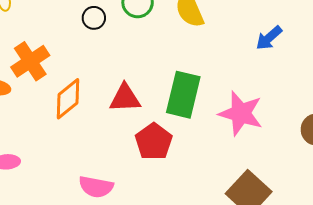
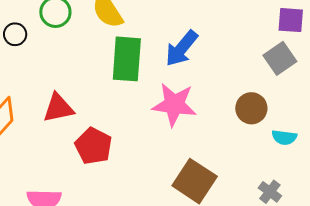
blue arrow: (269, 38) -> (182, 48), moved, size x1.4
green rectangle: (183, 95) -> (127, 59), moved

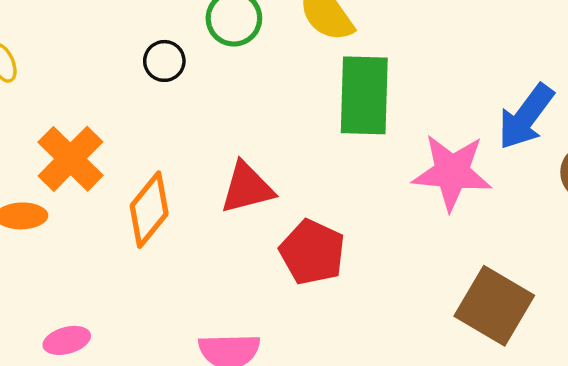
blue arrow: (182, 48) -> (526, 117), moved

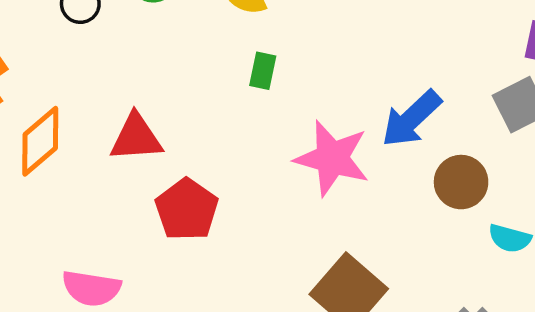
green rectangle: (364, 95) -> (263, 71), size x0.5

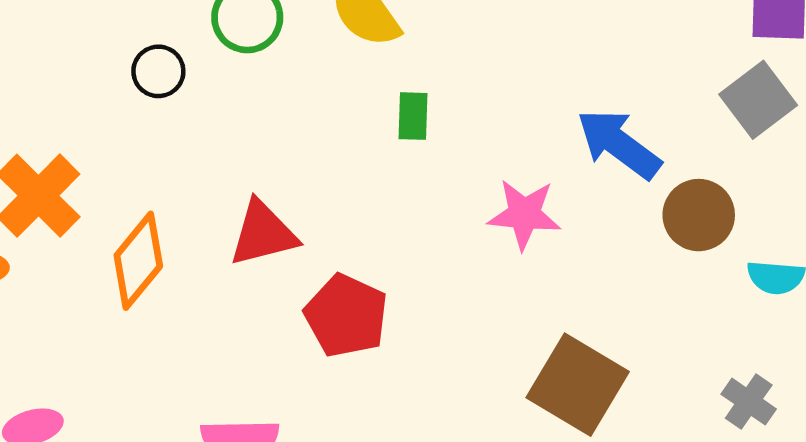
blue arrow: (411, 119) -> (619, 144), turned 90
pink star: (332, 158) -> (524, 214), size x0.7

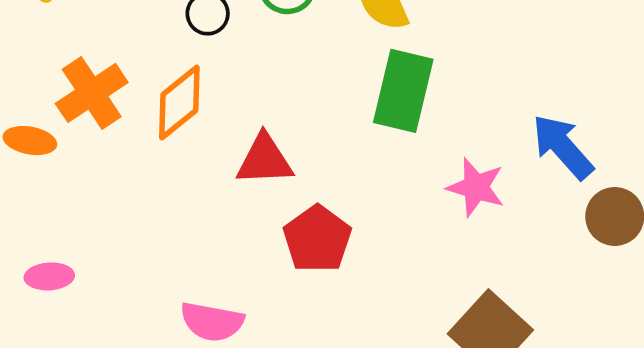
green rectangle: (413, 116) -> (403, 91), size x2.0
orange diamond: (138, 261) -> (179, 103), moved

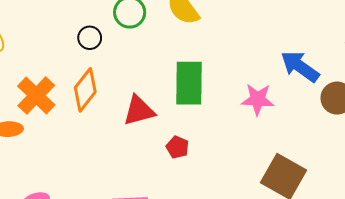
green rectangle: (403, 91) -> (189, 83), moved
red pentagon: (317, 239) -> (177, 147), size x0.6

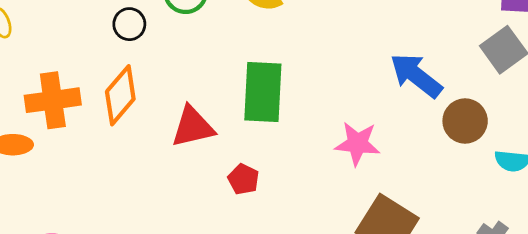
orange cross: (36, 96) -> (53, 100), turned 36
pink star: (258, 99) -> (357, 144), moved

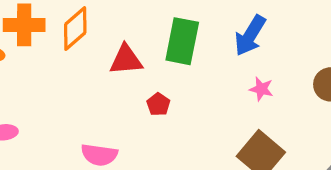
blue arrow: (416, 76) -> (250, 36), moved, turned -105
pink star: (357, 144) -> (261, 89), moved, size x0.7

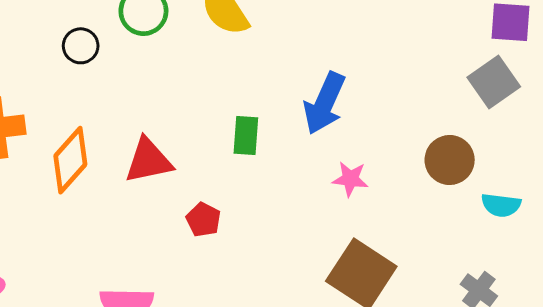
orange diamond: (75, 28) -> (70, 160), moved
green rectangle: (182, 41) -> (246, 136), moved, size x0.6

